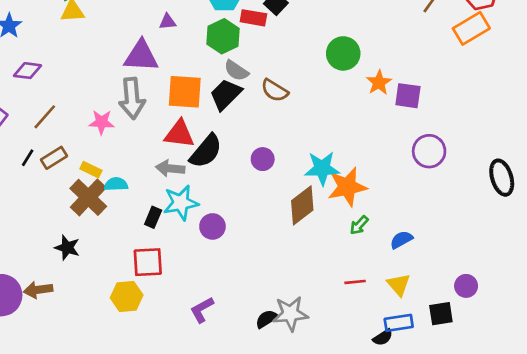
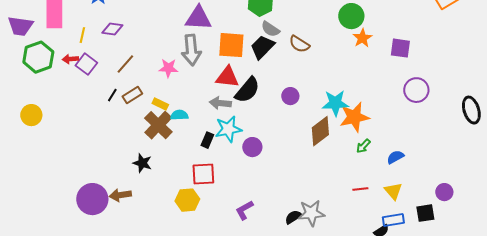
orange star: (379, 82) -> (362, 38), moved

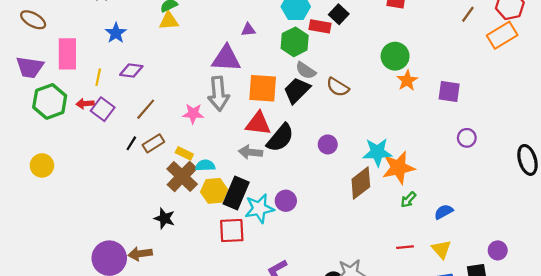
purple circle: (416, 90) -> (467, 138), size x0.7
cyan star: (228, 129) -> (259, 208), moved
black rectangle: (207, 140) -> (236, 193), size x1.8
yellow hexagon: (187, 200) -> (214, 191), moved

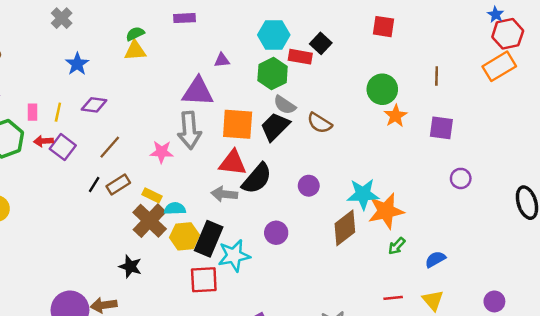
brown line: (468, 14) -> (437, 76), moved, turned -35
pink rectangle: (67, 54) -> (33, 112), moved, size x0.5
purple circle: (286, 201) -> (276, 233), moved

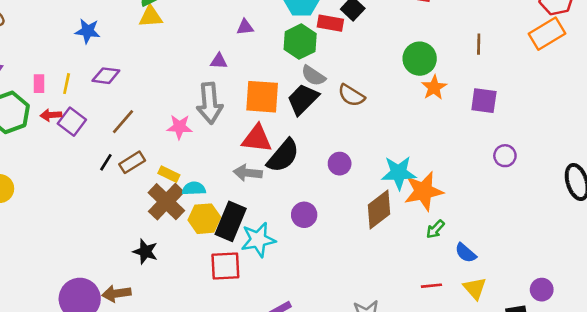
blue star: (77, 64) -> (88, 31), turned -30
purple triangle: (198, 92) -> (219, 61), size x0.5
blue semicircle: (435, 259) -> (466, 253), moved, turned -110

